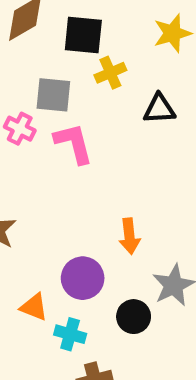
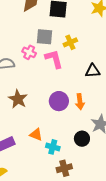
yellow cross: (110, 73) -> (70, 42), moved
black triangle: (159, 109) -> (93, 71), moved
purple circle: (83, 278) -> (59, 101), moved

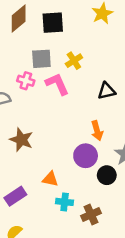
purple circle: (59, 101) -> (86, 156), moved
cyan cross: (53, 147) -> (65, 202), moved

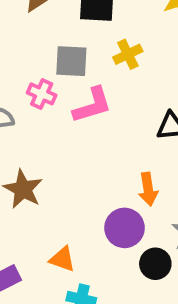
yellow cross: (74, 61) -> (128, 54), moved
pink L-shape: (57, 84) -> (92, 105), turned 90

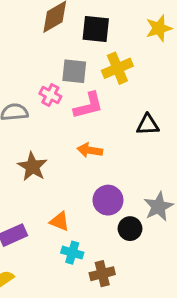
yellow cross: (128, 54) -> (117, 68), size x1.4
orange arrow: (148, 189) -> (90, 150), moved, turned 105

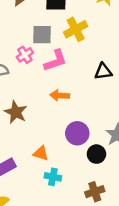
pink cross: (50, 95) -> (25, 55), turned 35
brown cross: (102, 274) -> (95, 192), moved

